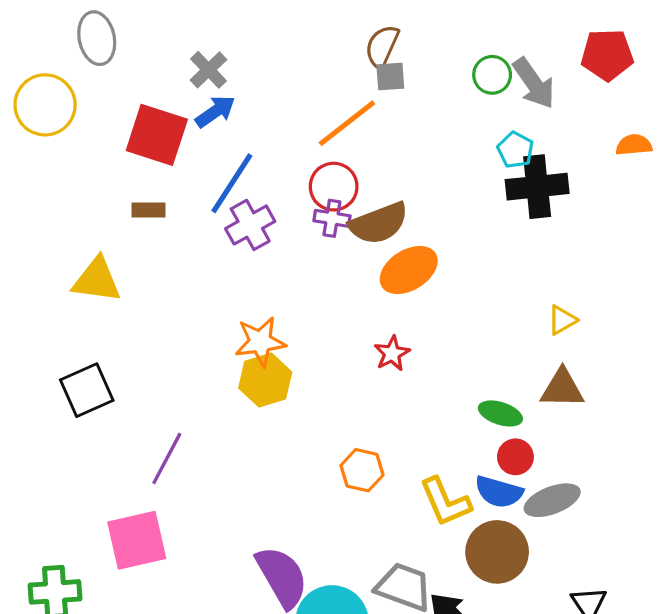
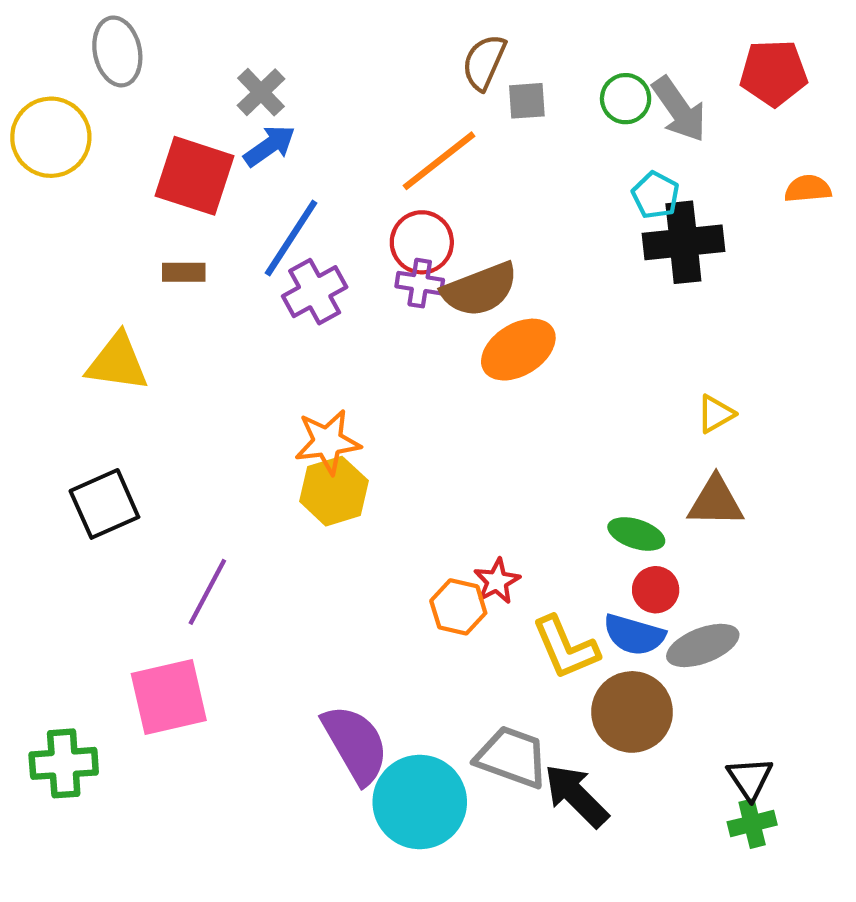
gray square: (390, 77) -> (527, 101), moved
red star: (392, 353) -> (497, 581), moved

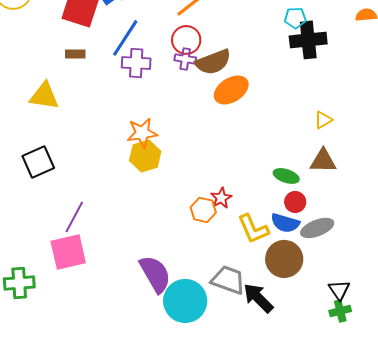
cyan pentagon: (656, 195) -> (295, 18), turned -30
purple cross: (315, 292) -> (136, 63), turned 32
purple line: (207, 592) -> (74, 217), moved

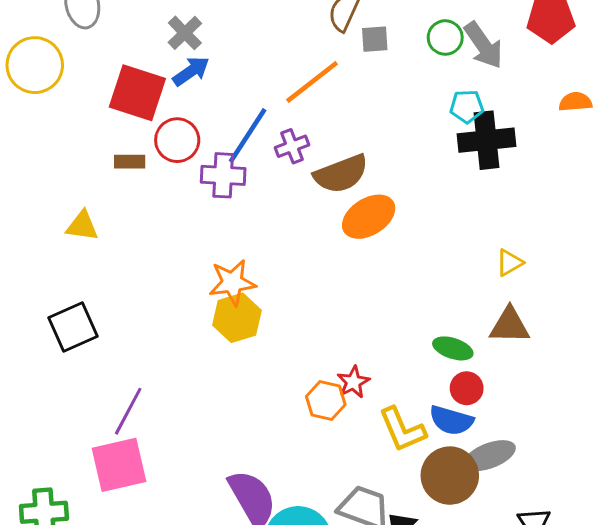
blue line: (125, 38) -> (248, 136), moved
red circle: (186, 40) -> (177, 140), moved
purple cross: (185, 59) -> (292, 146), moved, turned -30
yellow triangle: (44, 96) -> (82, 226), size x0.7
gray ellipse: (317, 228) -> (490, 456), moved

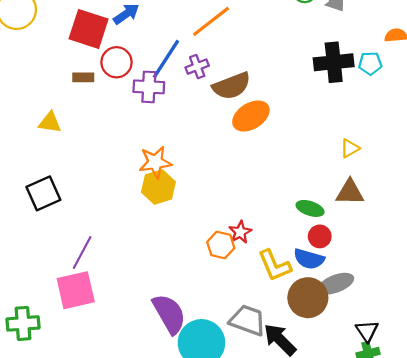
cyan pentagon: (467, 106) -> (370, 63), moved

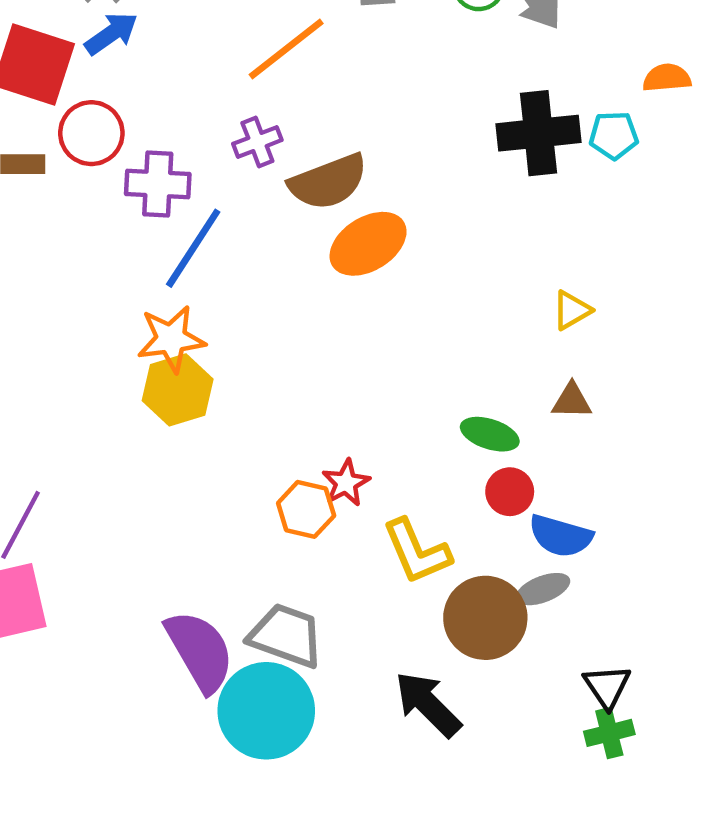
blue line: (166, 59) -> (193, 248), moved
brown triangle: (350, 192) -> (572, 401), size x0.7
blue semicircle: (309, 259) -> (561, 536), moved
gray ellipse: (336, 284) -> (543, 589), size x0.7
gray trapezoid: (248, 320) -> (286, 636), moved

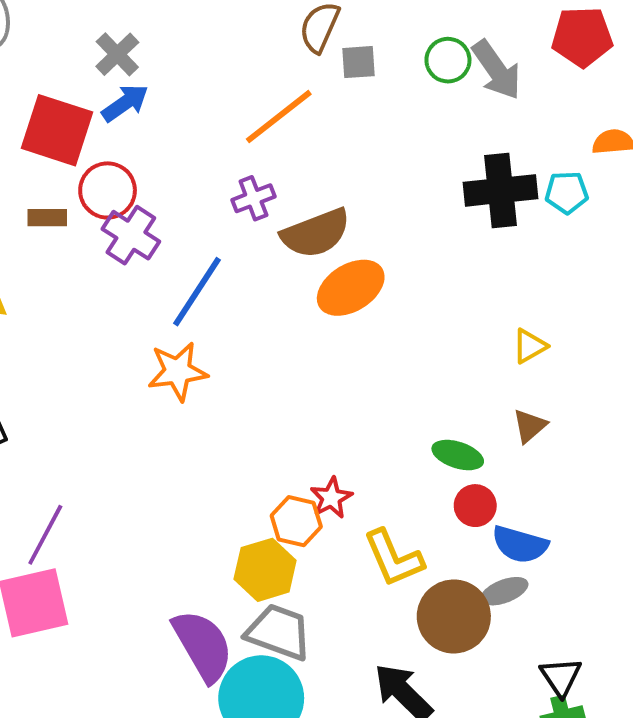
purple cross: (158, 184) -> (131, 235), moved, turned 30
yellow hexagon: (178, 390) -> (265, 570), moved
brown triangle: (572, 401) -> (530, 426), turned -42

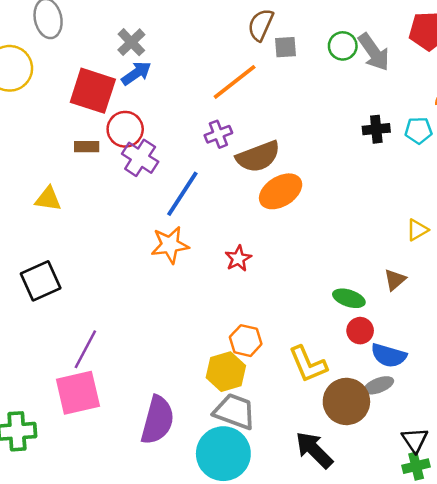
black cross: (500, 190) -> (376, 129), size x0.6
yellow triangle: (530, 346) -> (417, 230), moved
red star: (331, 498) -> (238, 258), moved
purple semicircle: (203, 646) -> (157, 420), moved, turned 45

